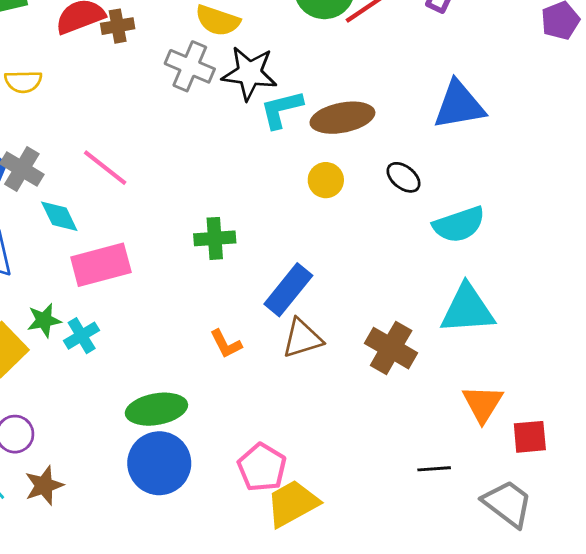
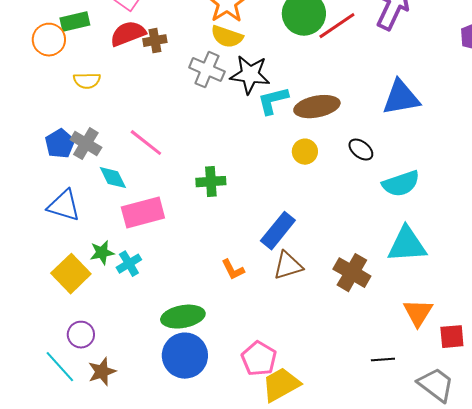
green cross: (215, 238) -> (211, 182), moved

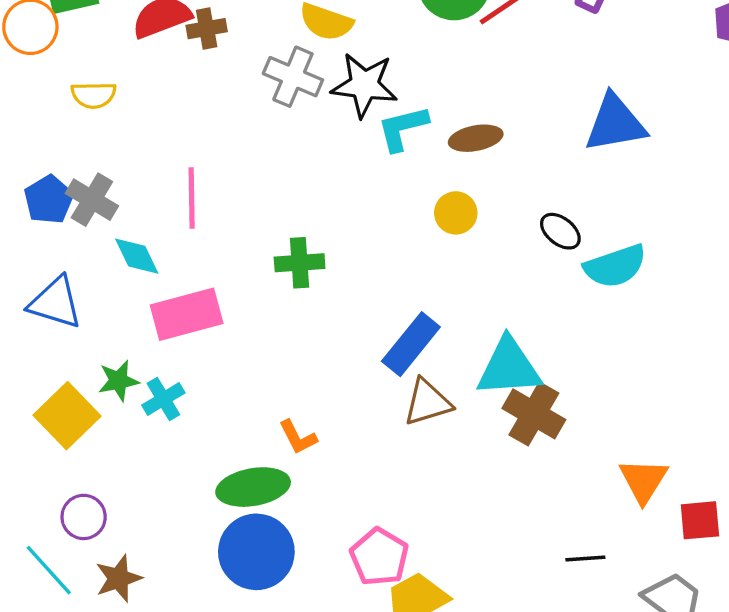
brown ellipse: (317, 107) -> (476, 138), size x0.7
pink line: (146, 143) -> (192, 198), turned 51
black ellipse: (361, 150) -> (560, 231), moved
cyan triangle: (407, 245) -> (509, 367), moved
orange L-shape: (233, 270) -> (298, 437), moved

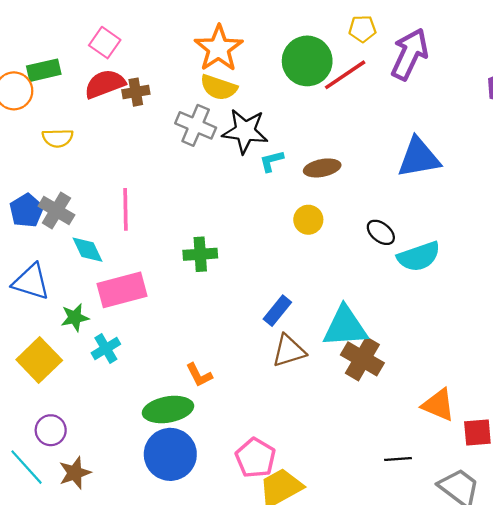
cyan L-shape: (403, 128) -> (272, 161), size x0.7
blue rectangle: (411, 344) -> (277, 311), size x0.7
green star: (118, 381) -> (75, 317), moved
orange triangle: (643, 480) -> (438, 405), turned -39

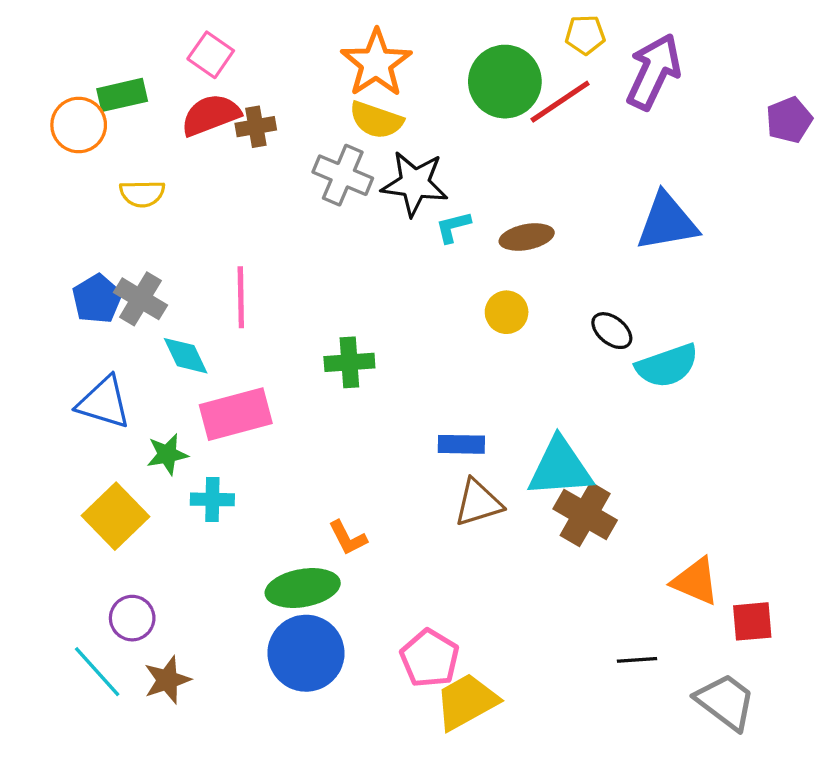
blue rectangle: (277, 311) -> (461, 444), turned 52
cyan cross: (106, 349) -> (212, 499), turned 32

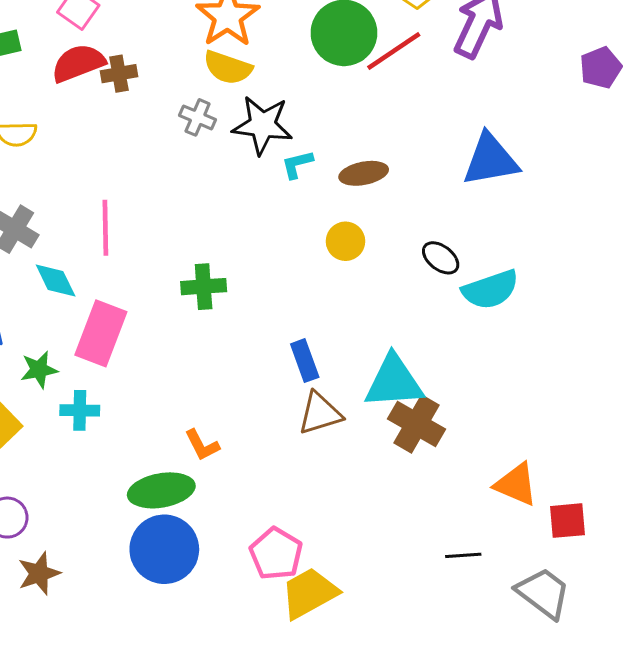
gray cross: (343, 175) -> (198, 117), size x0.7
pink rectangle: (236, 414) -> (101, 333), turned -54
blue rectangle: (461, 444) -> (305, 361), turned 69

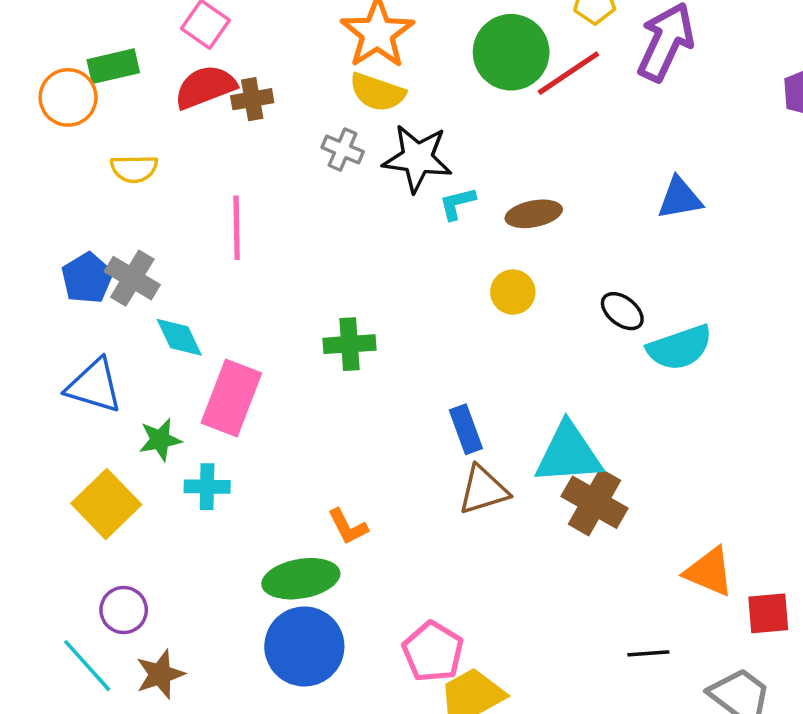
blue triangle: (490, 160) -> (680, 198), size x0.7
pink line: (105, 228) -> (237, 228), moved

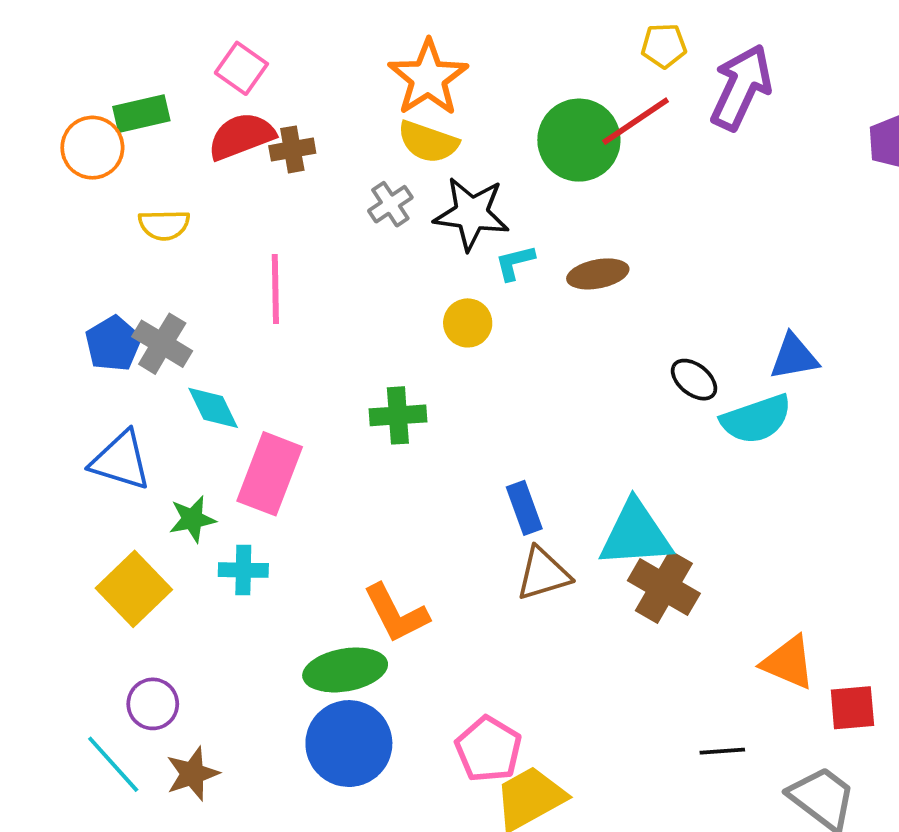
green circle: (511, 52) -> (579, 140), moved
gray cross: (343, 150) -> (390, 204), turned 33
blue triangle: (680, 198) -> (794, 357), moved
yellow circle: (513, 292) -> (468, 323), moved
orange L-shape: (348, 527) -> (396, 613), size x1.5

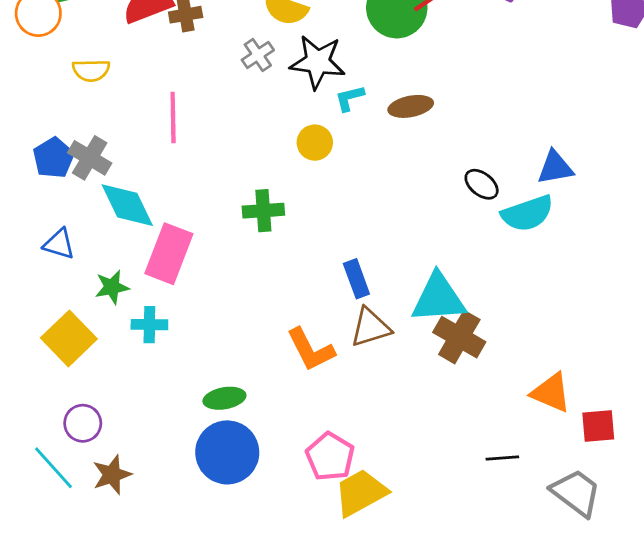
cyan diamond: (213, 408) -> (127, 205), size x1.4
blue triangle: (121, 461) -> (59, 244), size x0.7
orange L-shape: (396, 613) -> (311, 350), moved
green ellipse: (345, 670) -> (224, 398), size x0.7

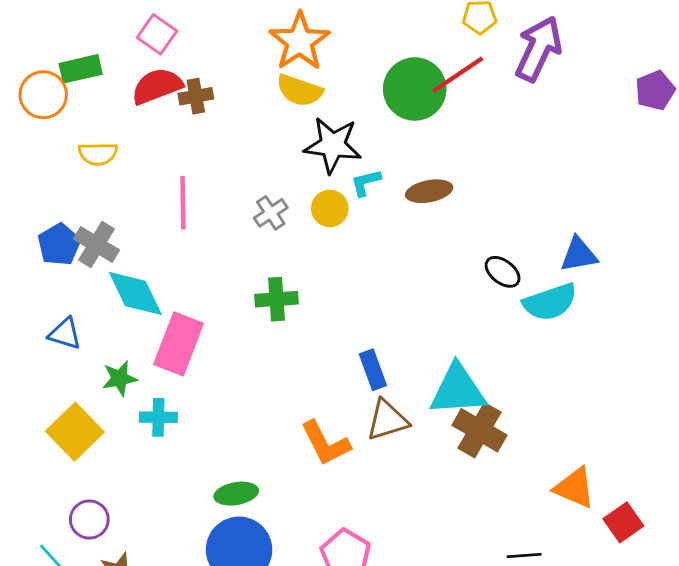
gray cross: (258, 55) -> (271, 213), moved
yellow circle: (315, 143) -> (330, 208), moved
red square: (598, 426) -> (623, 522), turned -30

